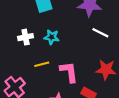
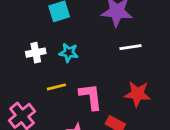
white line: (100, 33) -> (131, 47), turned -35

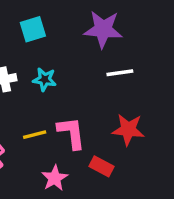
yellow line: (56, 87) -> (35, 135), moved

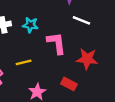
white line: (120, 73) -> (81, 20), turned 30
pink L-shape: (71, 133) -> (56, 43), moved

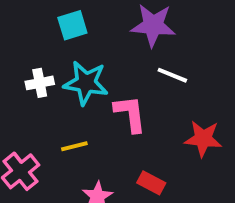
cyan star: (30, 25) -> (86, 83), size x1.6
red star: (87, 59) -> (203, 139), moved

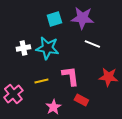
cyan square: (72, 25) -> (54, 19), moved
pink L-shape: (130, 114) -> (70, 76), moved

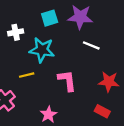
white cross: (23, 48) -> (16, 32), moved
yellow line: (41, 81) -> (27, 75), moved
red rectangle: (81, 100) -> (102, 111), moved

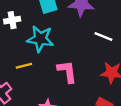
white line: (91, 45) -> (103, 36), moved

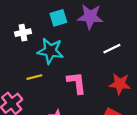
white line: (103, 36) -> (112, 49), turned -48

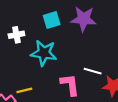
white line: (112, 49) -> (93, 71), moved, turned 42
yellow line: (34, 77) -> (24, 90), moved

